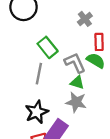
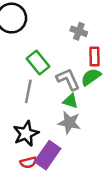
gray cross: (85, 19) -> (79, 31), turned -32
green semicircle: (96, 61) -> (91, 77), turned -66

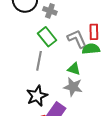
gray cross: (79, 31) -> (50, 11), moved
green semicircle: (91, 77) -> (91, 49), turned 30
gray L-shape: (68, 79) -> (77, 39), moved

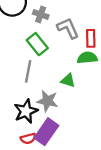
gray L-shape: (77, 39) -> (68, 28), moved
gray star: (73, 87) -> (47, 101), moved

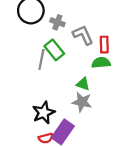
gray line: (28, 71) -> (41, 59), moved
gray star: (47, 101) -> (82, 102), moved

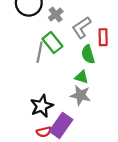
gray cross: (57, 22) -> (56, 15), turned 32
gray L-shape: (83, 35) -> (82, 27), turned -100
green semicircle: (101, 63) -> (88, 54), moved, turned -102

